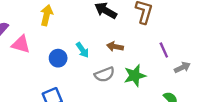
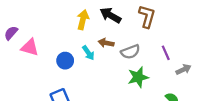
yellow arrow: (46, 15) -> (83, 20), moved
brown arrow: (115, 47) -> (106, 43), moved
gray semicircle: (105, 74) -> (130, 52), moved

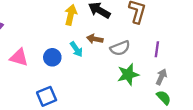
pink triangle: (30, 47) -> (19, 57), moved
purple line: (166, 53) -> (157, 49), turned 32
gray arrow: (183, 69) -> (161, 77), moved, turned -40

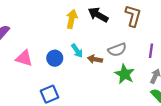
brown arrow: (95, 39) -> (95, 59), moved
green star: (128, 75) -> (125, 74), turned -30

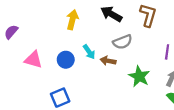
yellow arrow: (72, 19) -> (72, 20), moved
gray semicircle: (117, 50) -> (122, 42), moved

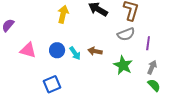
gray semicircle: (122, 42) -> (126, 34), moved
cyan arrow: (89, 52) -> (75, 53), moved

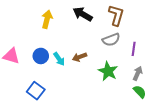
brown arrow: (95, 51) -> (80, 57), turned -32
blue square: (52, 84) -> (36, 91), turned -30

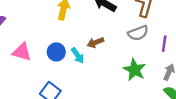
brown arrow: (80, 57) -> (95, 42), moved

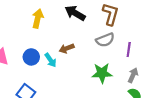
green star: (135, 70) -> (102, 73), turned -30

